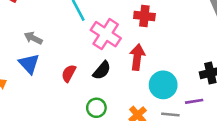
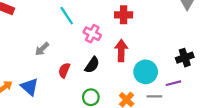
pink cross: (106, 34) -> (92, 34), size x0.7
gray arrow: (33, 38) -> (42, 49), moved, turned -64
blue triangle: (29, 64) -> (30, 87), moved

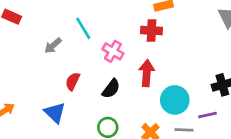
gray arrow: (42, 49) -> (53, 46), moved
red semicircle: (64, 70) -> (73, 81), moved
blue triangle: (30, 87) -> (55, 113), moved

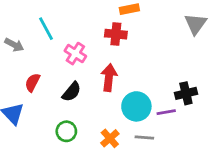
gray arrow: (53, 46) -> (14, 45), turned -114
purple line: (207, 115) -> (166, 112), moved

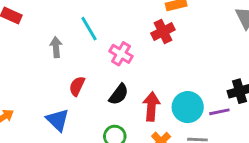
red cross: (116, 34) -> (163, 32), turned -30
gray arrow: (14, 45) -> (56, 47), turned -120
red arrow: (109, 78) -> (151, 106), moved

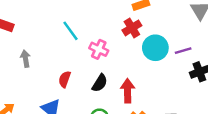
gray arrow: (56, 47) -> (25, 59), moved
cyan circle: (188, 107) -> (155, 48), moved
purple line: (219, 112) -> (183, 51), moved

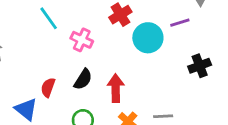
purple line: (183, 51) -> (180, 23), moved
red semicircle: (65, 79) -> (48, 87), moved

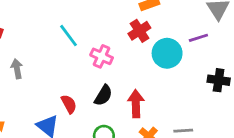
black cross: (200, 66) -> (219, 80), turned 30
red semicircle: (48, 87) -> (69, 104), turned 132

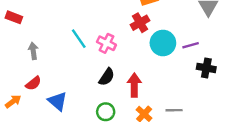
cyan line: (68, 36) -> (79, 39), moved
purple line: (198, 38) -> (191, 45), moved
red semicircle: (69, 104) -> (33, 83), moved, turned 77

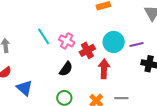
red cross: (140, 23) -> (87, 50), moved
red arrow: (134, 85) -> (104, 69), moved

